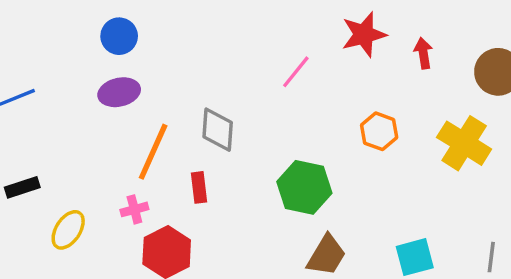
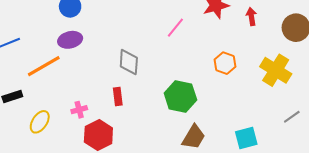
orange line: (153, 152) -> (44, 66), moved, turned 36
gray line: (491, 257) -> (292, 117), moved, turned 48

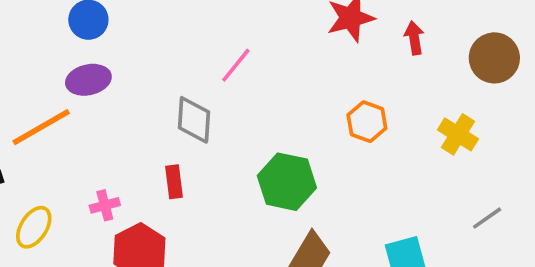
pink line: (175, 28) -> (236, 65), moved
yellow cross: (276, 70) -> (458, 134), size x0.7

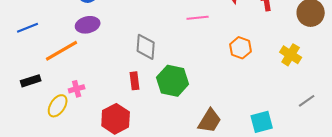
pink line: (236, 65) -> (198, 18), moved, turned 45
green hexagon: (287, 182) -> (173, 81), moved
pink cross: (105, 205) -> (77, 89), moved

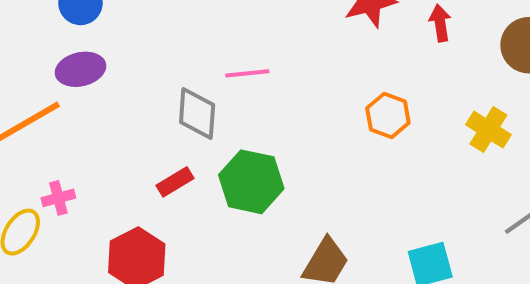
pink line: (198, 18) -> (247, 73), moved
red rectangle: (135, 81) -> (175, 182), turned 66

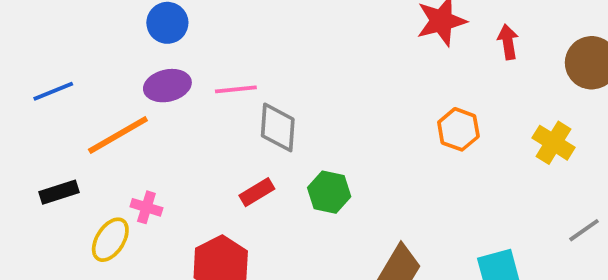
pink line: (247, 73) -> (236, 89), moved
green hexagon: (251, 182) -> (329, 192), size x0.7
pink cross: (58, 198) -> (146, 207), turned 32

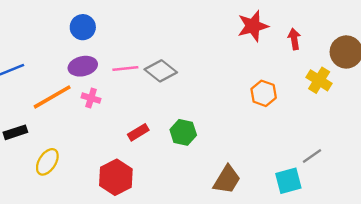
gray diamond: (278, 127) -> (161, 71), moved, turned -56
yellow cross: (554, 143) -> (319, 80), moved
pink cross: (146, 207) -> (91, 98), moved
gray line: (584, 230) -> (312, 156), moved

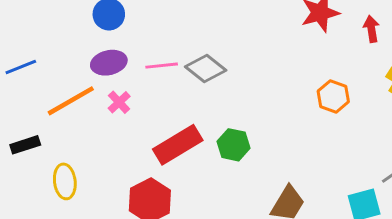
pink cross: (91, 98) -> (119, 102), turned 30
red rectangle: (138, 132) -> (178, 145), size x1.8
yellow ellipse: (47, 162) -> (65, 181), turned -40

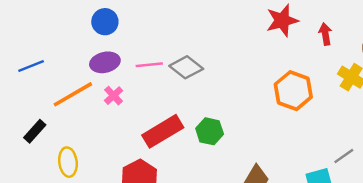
orange hexagon: (333, 96) -> (293, 91), size x1.4
black rectangle: (25, 145) -> (35, 131), turned -30

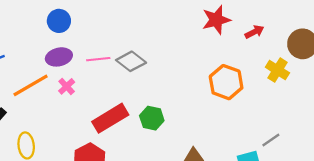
red arrow: (325, 34) -> (254, 32), turned 72

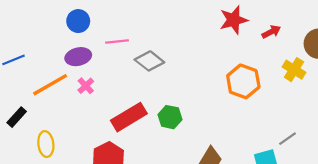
pink line: (98, 59) -> (117, 42), moved

